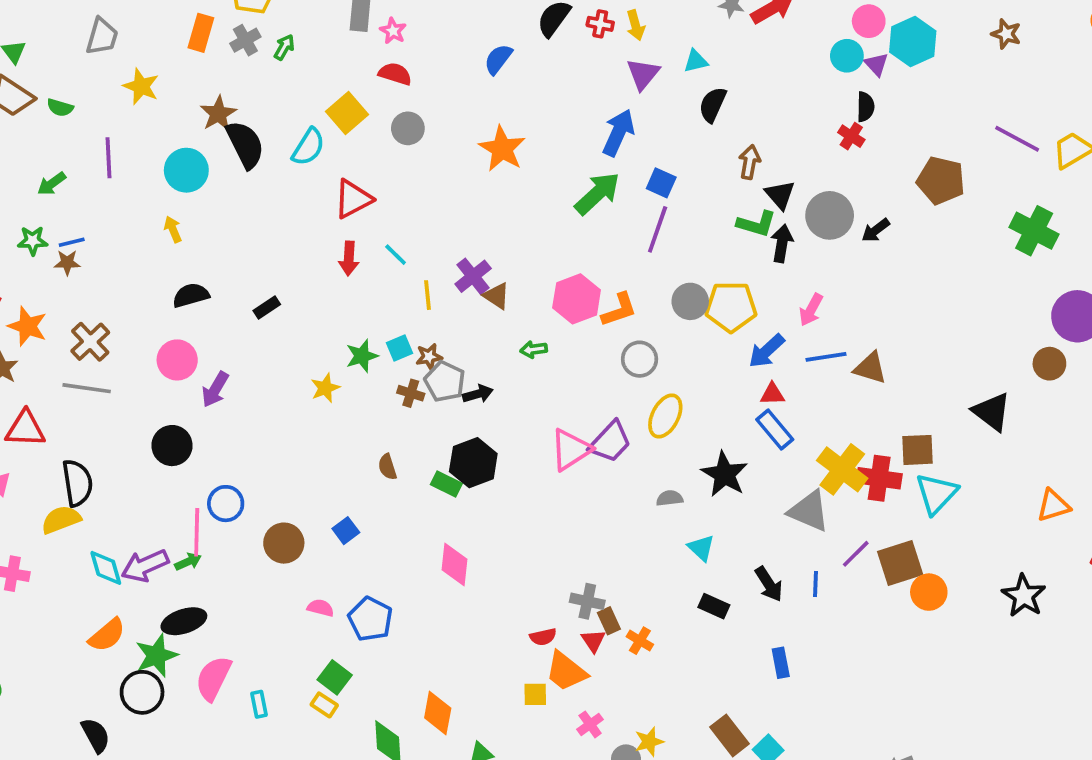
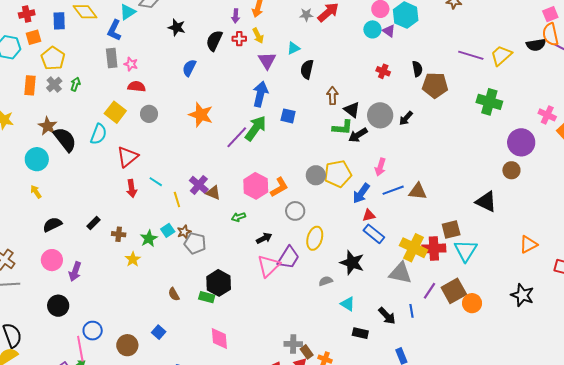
black semicircle: (865, 107) -> (417, 69), moved
purple line: (658, 229) -> (237, 137), moved, turned 35
black arrow: (782, 243) -> (358, 135), turned -120
brown cross: (411, 393) -> (119, 234), moved
black arrow: (478, 394) -> (264, 238), moved

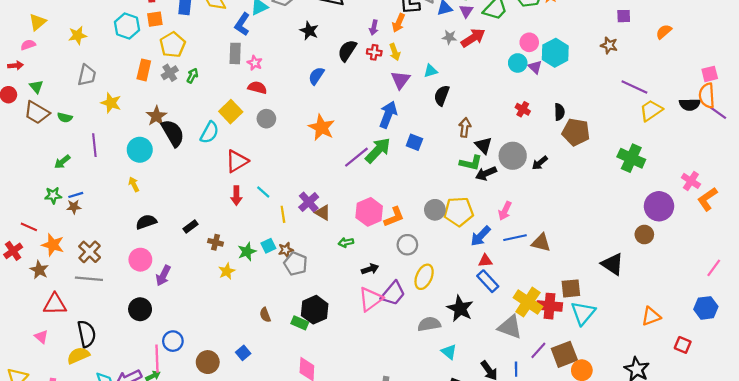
purple line: (471, 55) -> (634, 87), moved
gray semicircle: (326, 281) -> (429, 324), size x1.5

